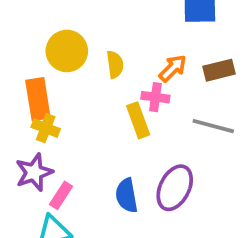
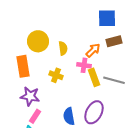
brown rectangle: (219, 70) -> (114, 41), moved
yellow rectangle: (138, 120) -> (94, 77), moved
yellow cross: (46, 128) -> (56, 75), moved
purple star: (34, 172) -> (30, 96), moved, turned 30

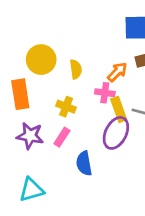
purple ellipse: (94, 112) -> (116, 133), moved
pink rectangle: (35, 116) -> (62, 137), moved

